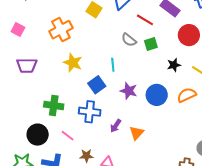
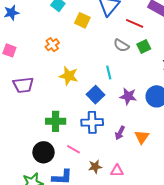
orange cross: (61, 30) -> (52, 45), size x0.6

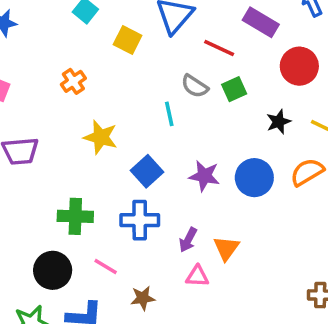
cyan line: (109, 72) -> (169, 114), moved
pink triangle: (117, 171) -> (197, 276), moved

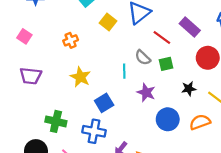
purple star: (204, 176) -> (146, 92), moved

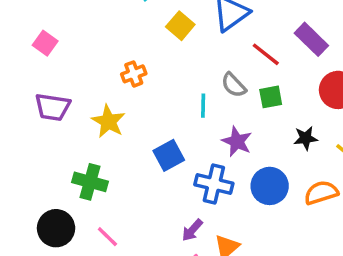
orange cross: (71, 40) -> (134, 74), moved
yellow star: (80, 77) -> (108, 121), moved
blue cross: (94, 131) -> (214, 184), moved

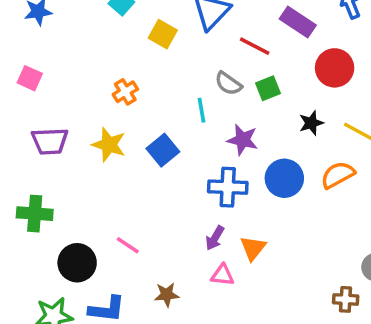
blue square: (169, 155) -> (163, 150), moved
green cross: (90, 182) -> (35, 214), moved
pink line: (107, 237) -> (128, 245), moved

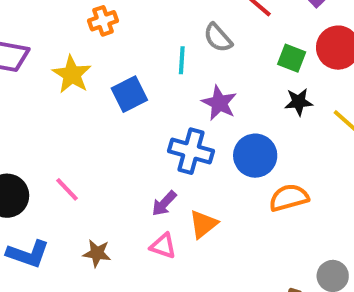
green square: (268, 88) -> (292, 58), moved, turned 30
orange semicircle: (338, 175) -> (289, 198), moved

